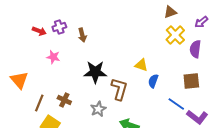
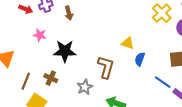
black star: (95, 72) -> (65, 51), moved

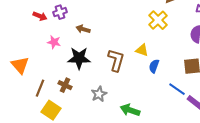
brown arrow: (69, 13) -> (83, 29), moved, turned 120
yellow cross: (162, 13) -> (158, 20), moved
brown L-shape: (106, 67) -> (116, 60), moved

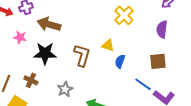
brown arrow: (83, 29) -> (49, 24), size x1.6

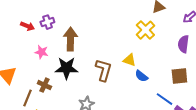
brown arrow: (49, 24) -> (70, 39), turned 75
blue semicircle: (120, 61) -> (141, 76), turned -72
brown cross: (31, 80) -> (44, 85), moved

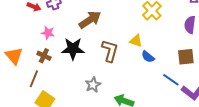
brown arrow: (70, 39) -> (90, 20), moved, turned 55
brown cross: (44, 85) -> (44, 56), moved

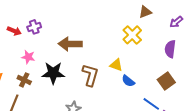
brown arrow: (90, 20) -> (70, 44), turned -145
brown square: (186, 57) -> (166, 81), turned -30

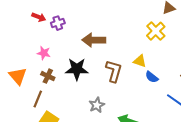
red arrow: (14, 31) -> (39, 17), moved
pink star: (28, 57) -> (44, 53), moved

